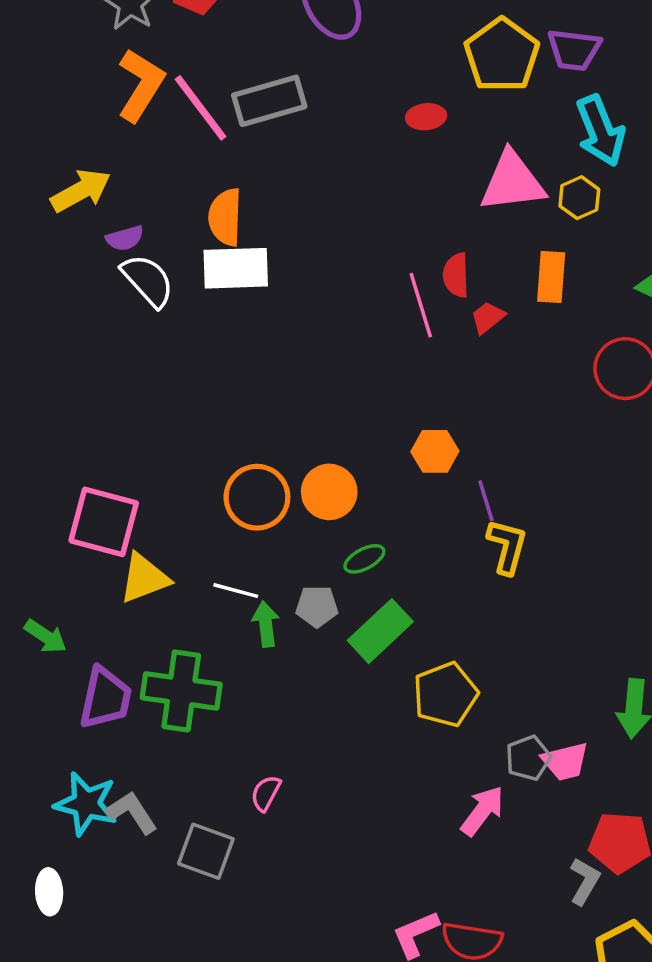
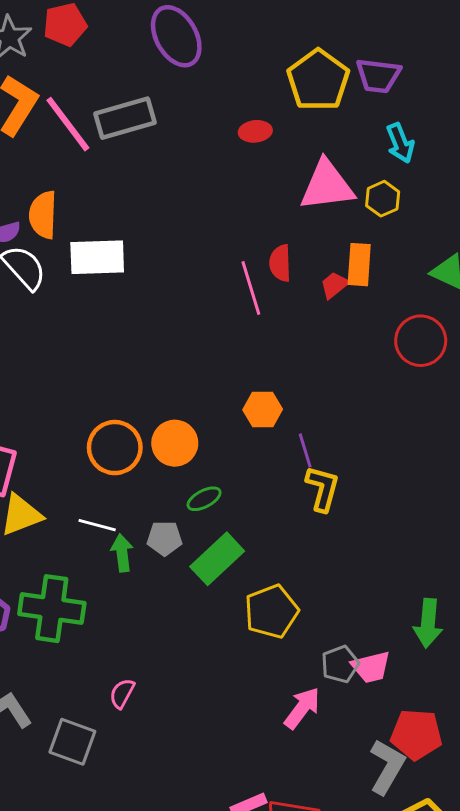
cyan arrow: (600, 131) -> (400, 143), size x0.7
orange semicircle: (225, 217) -> (43, 215), moved
red trapezoid: (488, 318) -> (334, 285), moved
gray L-shape: (585, 881) -> (387, 767), size x1.4

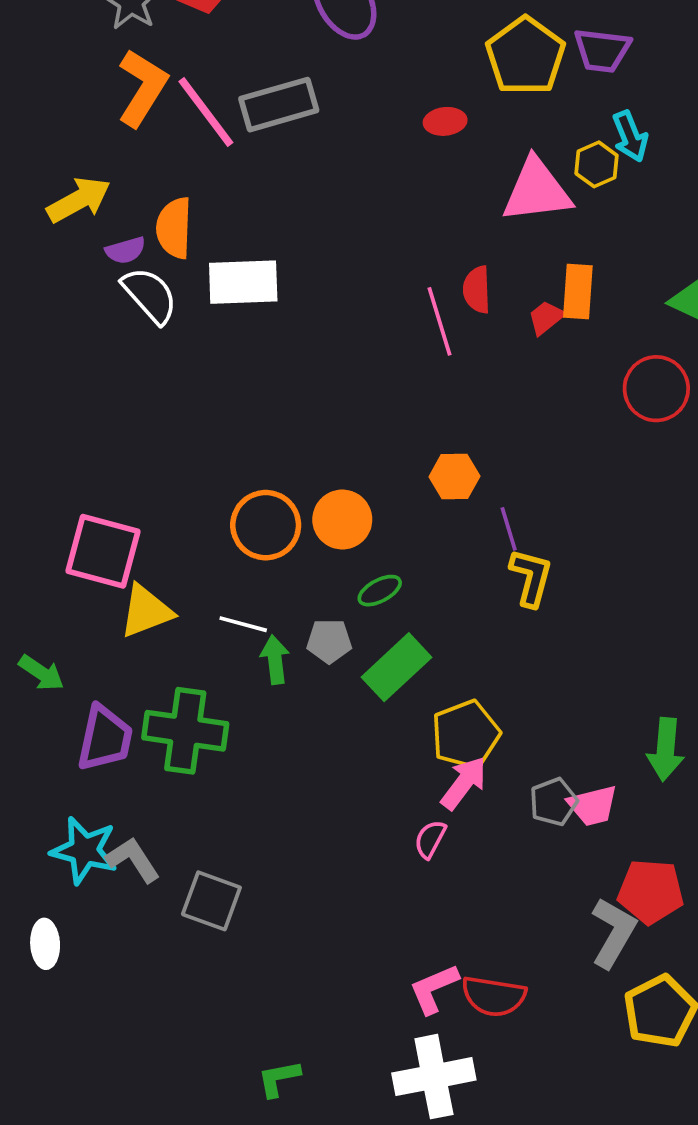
yellow hexagon: (383, 199) -> (597, 164), moved
pink semicircle: (122, 693) -> (430, 839), moved
pink arrow: (302, 708) -> (464, 783), moved

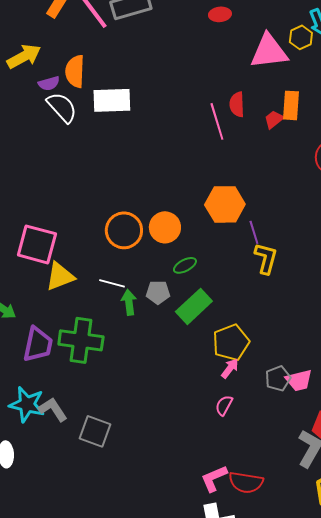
orange hexagon: (454, 477) -> (225, 204), size x1.5
pink arrow: (464, 783) -> (230, 368), size x0.7
pink semicircle: (430, 839) -> (224, 405), moved

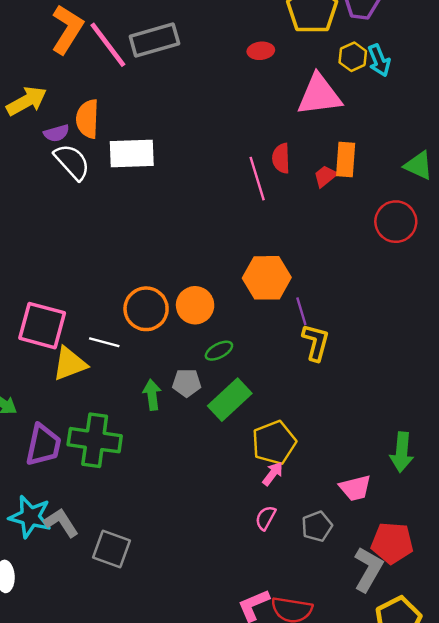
yellow hexagon: (301, 37) -> (353, 57), moved
white line: (112, 283) -> (104, 342), moved
gray pentagon: (278, 378) -> (317, 526), moved

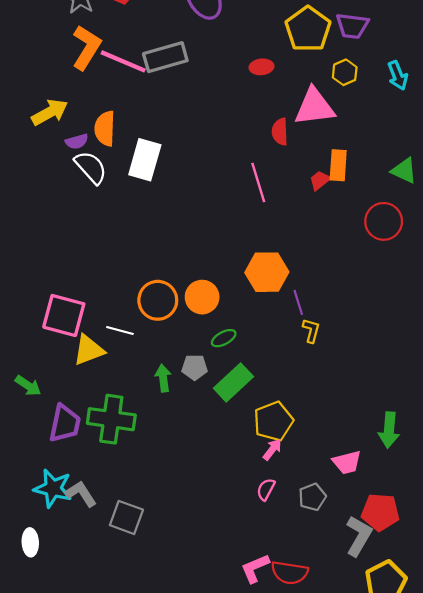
pink line: (108, 45) -> (123, 61), turned -30
cyan arrow: (379, 60) -> (398, 76), moved
white rectangle: (132, 154) -> (145, 160), turned -72
red semicircle: (281, 158) -> (280, 132), moved
yellow L-shape: (316, 342) -> (311, 331), size x0.7

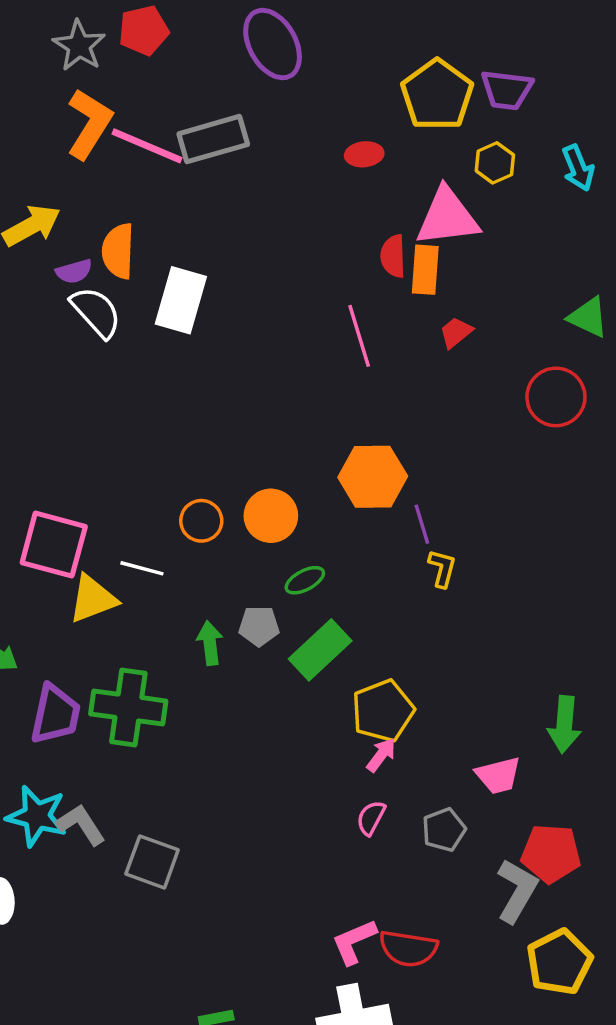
orange rectangle: (338, 165) -> (425, 270), moved
orange circle: (158, 300) -> (201, 521), size x0.7

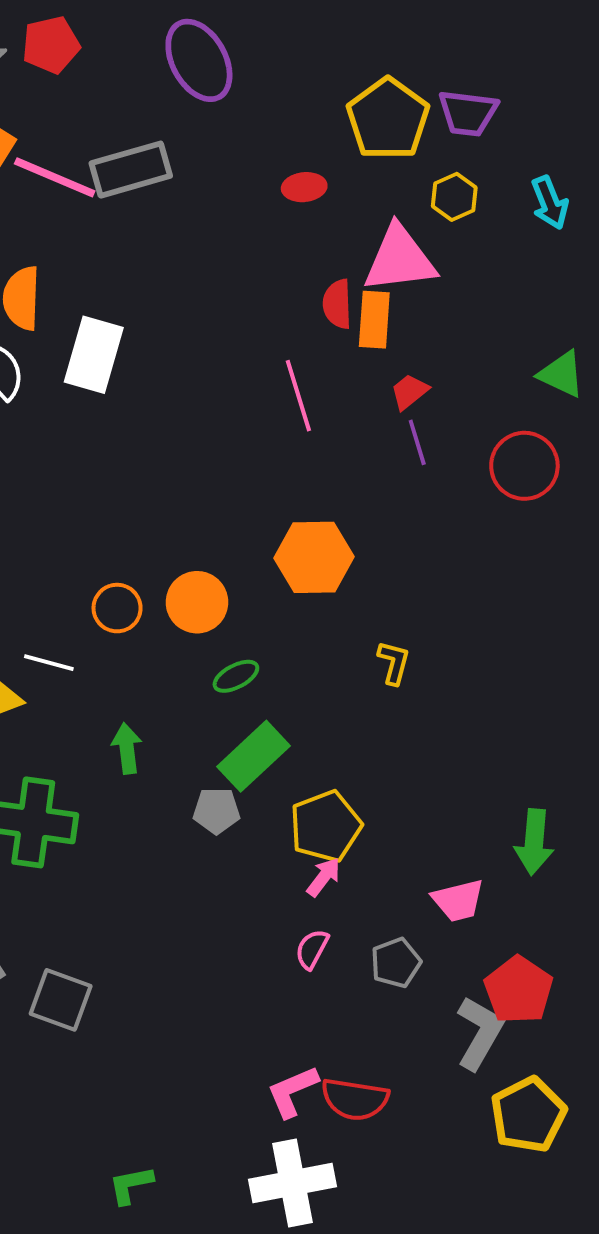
purple line: (422, 524) -> (417, 442), moved
gray pentagon: (259, 626) -> (216, 811), moved
red pentagon: (551, 853) -> (519, 990), turned 30

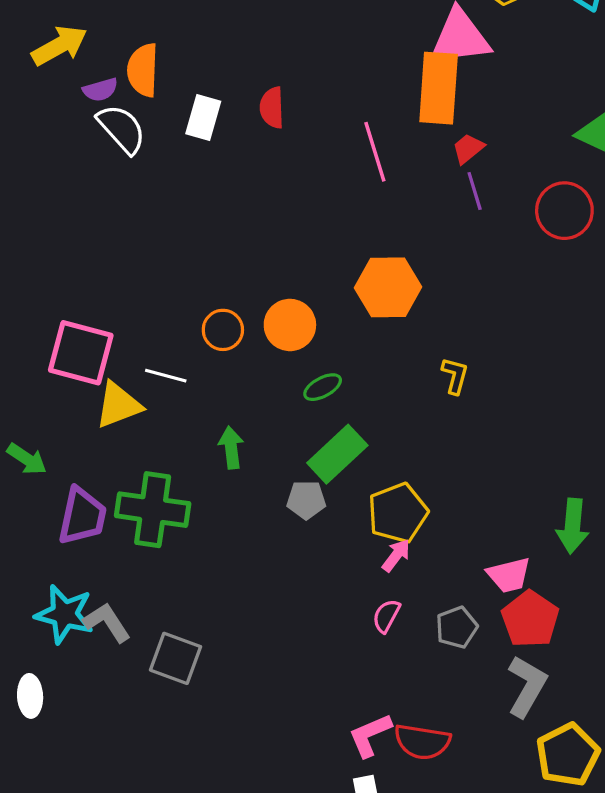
red semicircle: (337, 304) -> (272, 108), moved
orange rectangle: (374, 320) -> (439, 88), size x1.5
white rectangle: (94, 355) -> (203, 117), size x0.7
red pentagon: (519, 990) -> (530, 619), moved

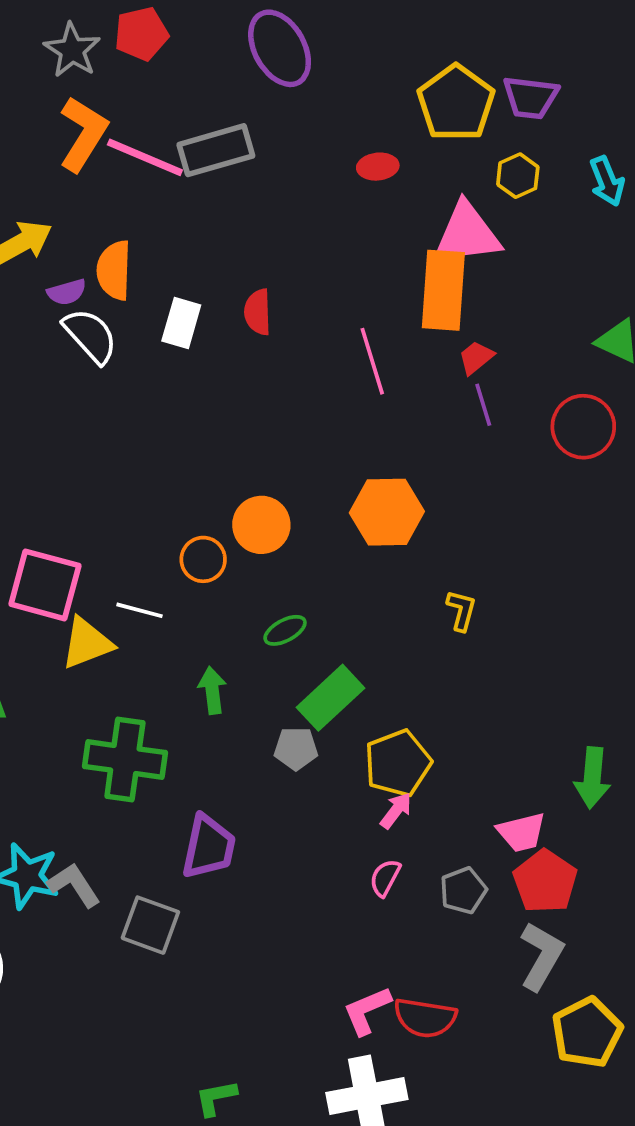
orange circle: (290, 325) -> (261, 525), moved
green ellipse: (323, 387) -> (285, 630), moved
purple trapezoid: (82, 516) -> (209, 847), moved

